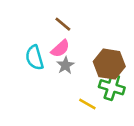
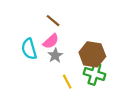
yellow line: (87, 104) -> (67, 82), moved, turned 32

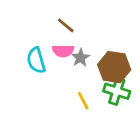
pink semicircle: (51, 41) -> (63, 51), turned 42
gray star: (55, 55) -> (80, 58), moved

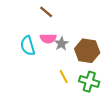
brown line: (66, 25) -> (46, 12), moved
green cross: (117, 91) -> (89, 82), moved

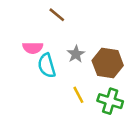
pink semicircle: (48, 39) -> (33, 48), moved
cyan semicircle: (28, 46) -> (47, 66), moved

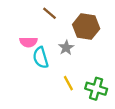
brown hexagon: (108, 63) -> (86, 27), moved

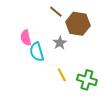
brown line: (50, 13) -> (56, 12), moved
pink semicircle: (28, 42) -> (26, 38), turned 77

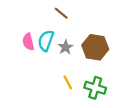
brown hexagon: (78, 24) -> (95, 47), moved
cyan semicircle: (37, 52) -> (46, 41), moved, turned 36

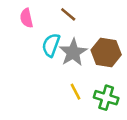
pink semicircle: (28, 42) -> (26, 18), moved
gray star: (66, 47) -> (73, 52), size x1.6

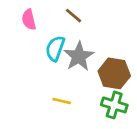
brown hexagon: (106, 52) -> (114, 73), moved
yellow line: (76, 92) -> (62, 101), moved, turned -49

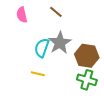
cyan semicircle: (55, 48) -> (42, 48), moved
yellow line: (62, 101) -> (38, 74), moved

